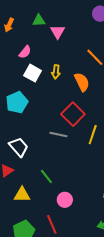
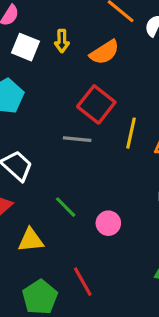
orange semicircle: (82, 82) -> (104, 52), turned 90
pink circle: (65, 200) -> (108, 223), moved

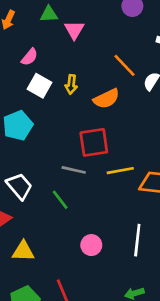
red square: (96, 104) -> (94, 142), turned 36
yellow line: (131, 133) -> (120, 171), turned 60
green line: (66, 207) -> (60, 200), moved

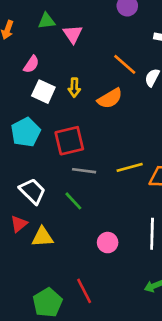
red square: (94, 142) -> (69, 141), moved
yellow triangle: (23, 251) -> (42, 237), moved

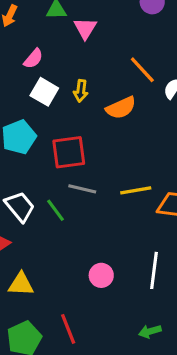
green line: (73, 201) -> (55, 210), moved
yellow triangle: (42, 237) -> (21, 284), moved

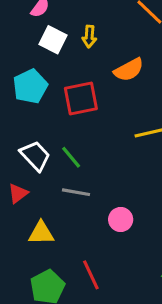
orange semicircle: (121, 108) -> (129, 70), moved
gray line: (82, 189) -> (76, 192), moved

